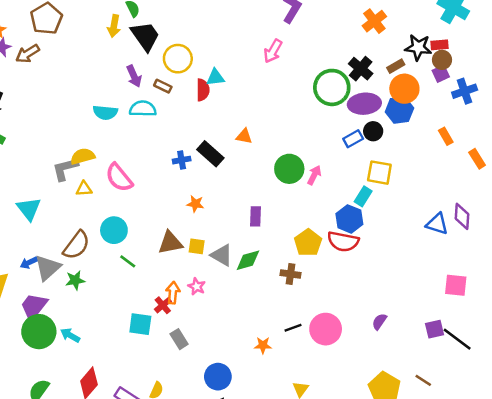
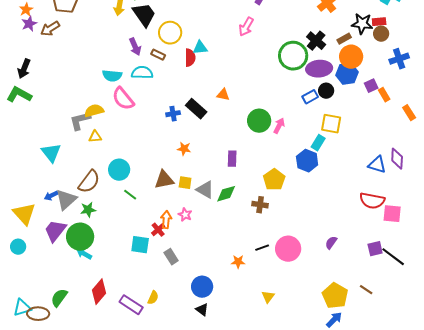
purple square: (441, 74) -> (371, 86), moved
pink semicircle: (119, 178) -> (123, 99), moved
red semicircle: (343, 241) -> (372, 201), moved
green circle: (39, 332) -> (80, 237), moved

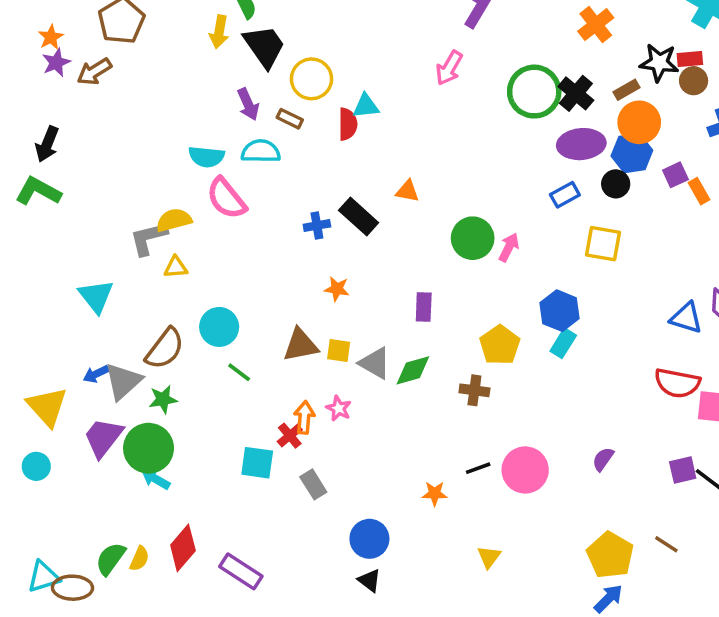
green circle: (293, 56) -> (534, 92), moved
black circle: (326, 91) -> (616, 184), moved
cyan rectangle: (318, 143) -> (563, 343), moved
yellow semicircle: (153, 298) -> (139, 559), moved

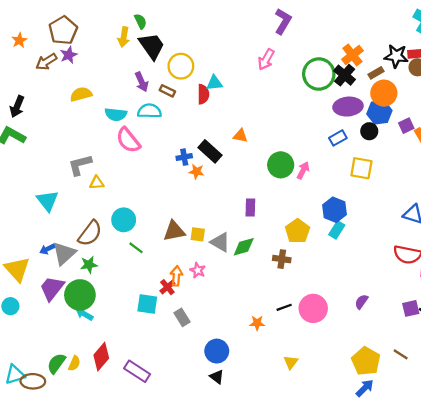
orange cross: (596, 25) -> (352, 55), moved
purple star: (56, 63) -> (69, 55), moved
yellow semicircle: (174, 220) -> (81, 94), moved
orange star: (337, 289) -> (197, 172), moved

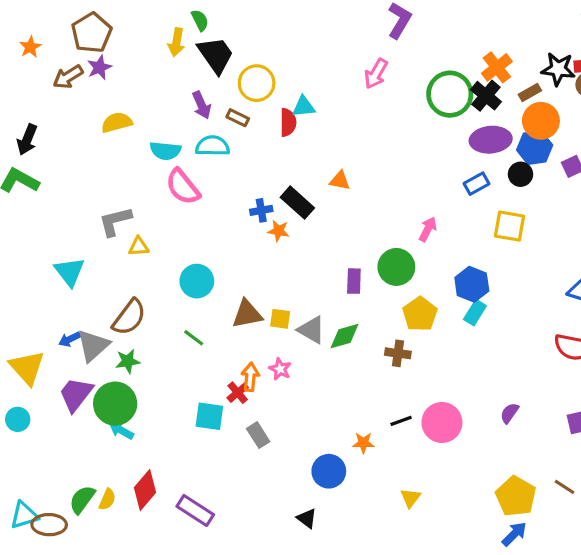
green circle: (281, 165) -> (396, 267), moved
cyan circle: (124, 220) -> (197, 281), moved
blue circle: (217, 351) -> (329, 471), moved

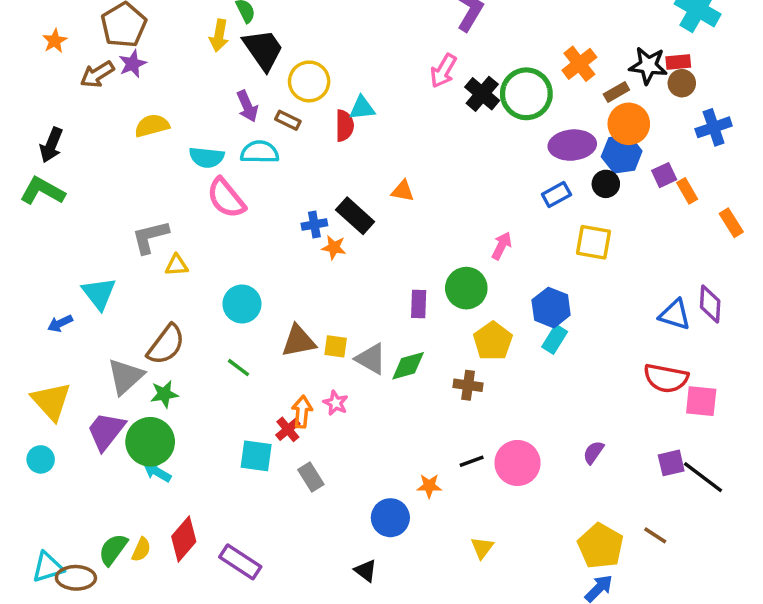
black cross: (486, 96) -> (482, 94), moved
blue arrow: (70, 339) -> (60, 323), moved

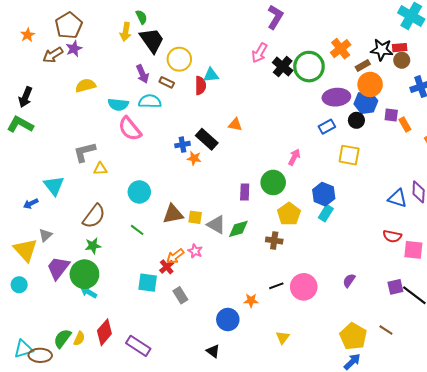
purple square: (664, 175) -> (391, 115), turned 32
gray triangle: (125, 376) -> (45, 235), moved, size x0.6
red semicircle: (666, 378) -> (392, 236), size x0.7
orange arrow: (302, 412) -> (175, 256), turned -132

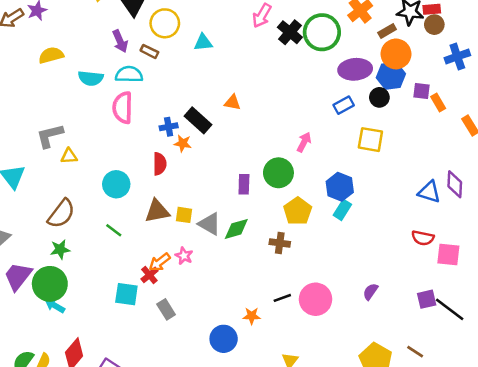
red semicircle: (200, 86) -> (160, 164), moved
pink semicircle: (130, 129) -> (123, 108), moved, turned 40

